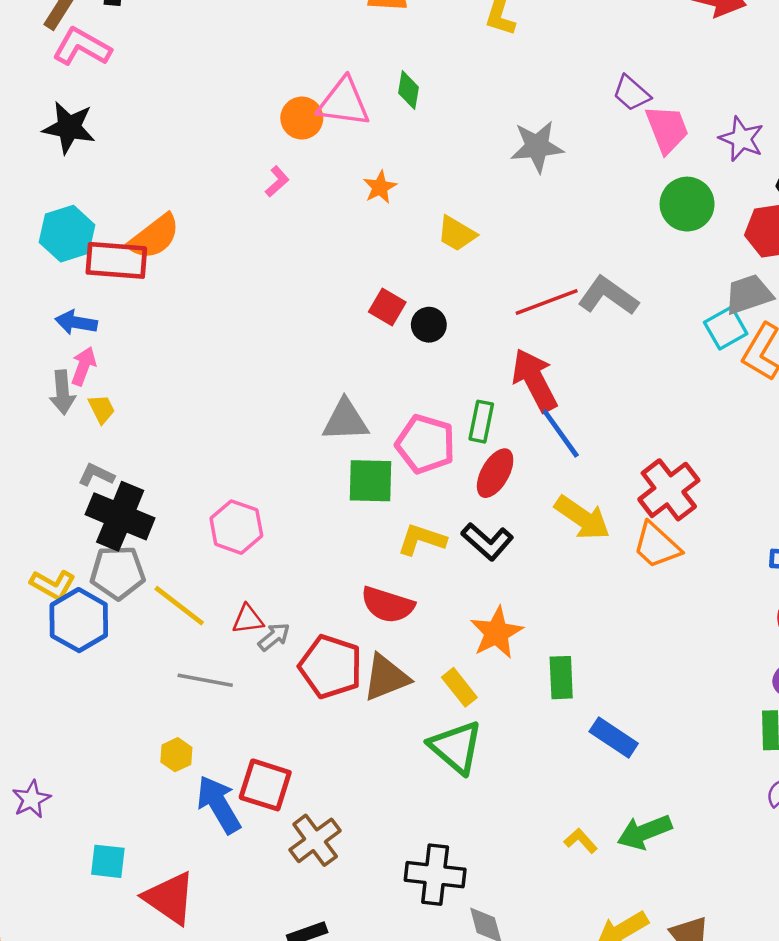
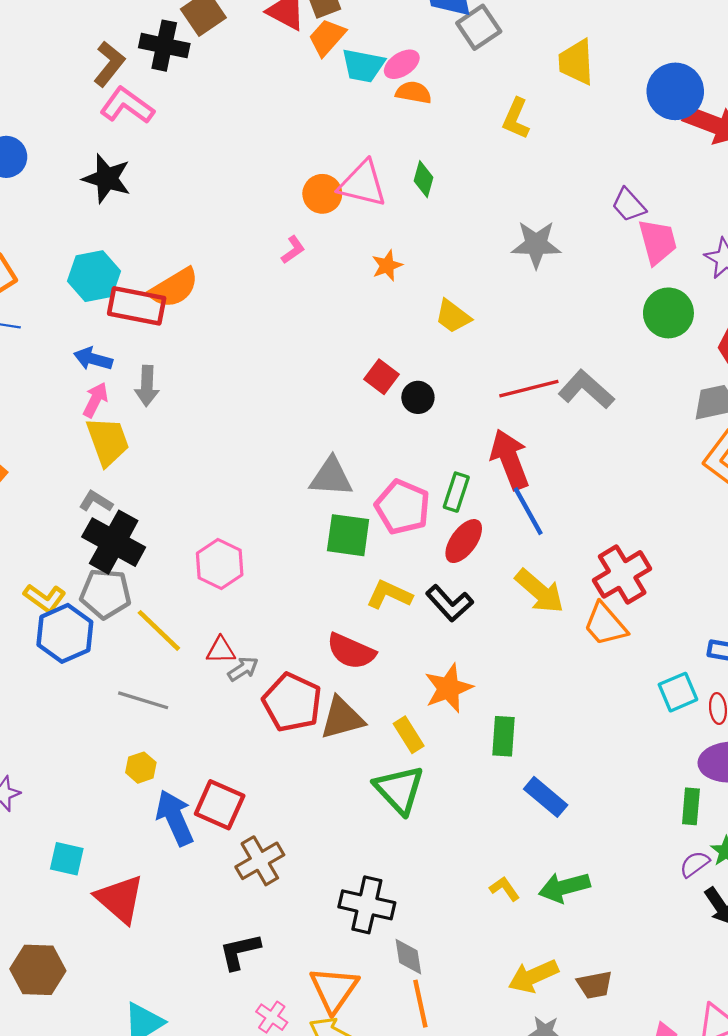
cyan square: (726, 328) -> (678, 692), moved
gray arrow: (62, 392) -> (147, 386), moved
yellow trapezoid: (102, 409) -> (108, 441), size x1.8
gray line: (205, 680) -> (143, 700), moved

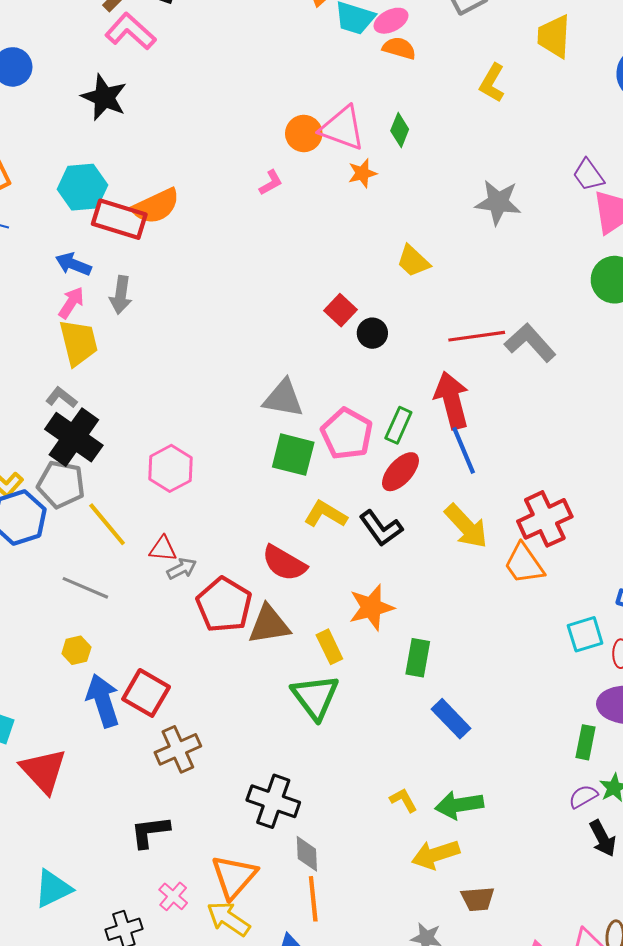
orange star: (387, 266) -> (362, 173), moved
yellow arrow: (533, 976) -> (436, 855), moved

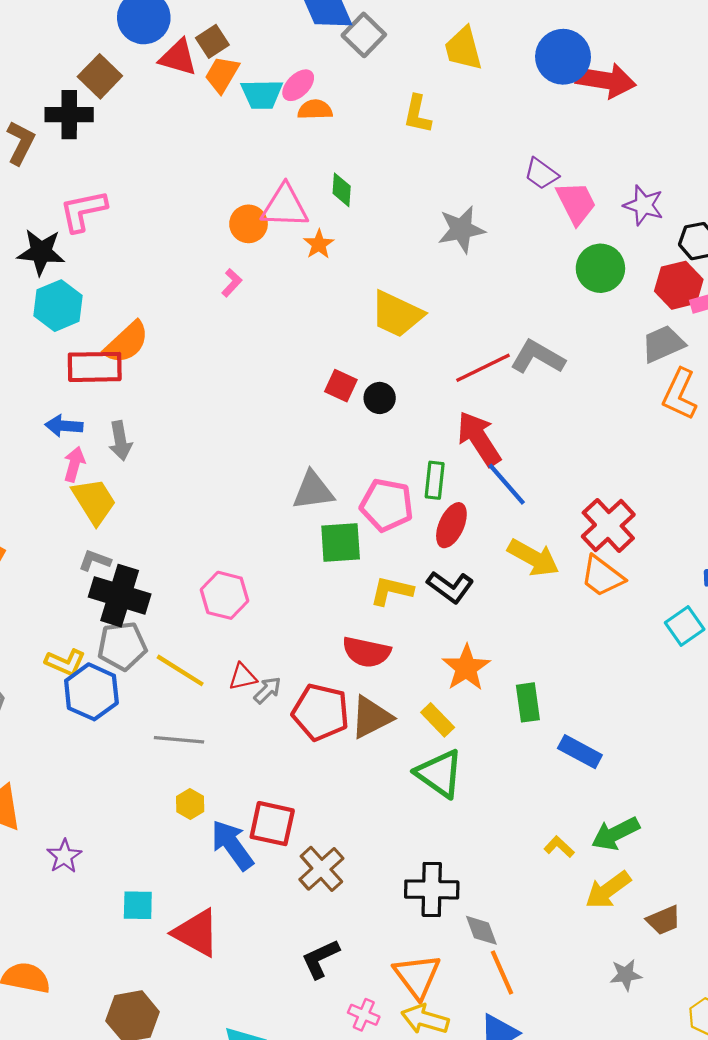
pink L-shape: (130, 31) -> (83, 211), moved, turned -36
cyan hexagon: (82, 187) -> (58, 306), moved
yellow trapezoid: (413, 261) -> (397, 314), size x1.5

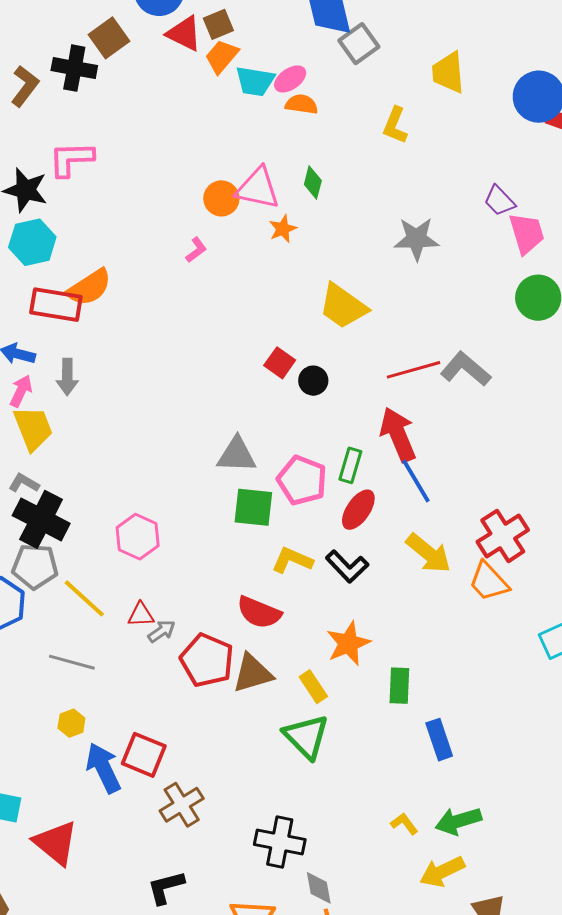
blue rectangle: (580, 752) -> (439, 740), turned 33

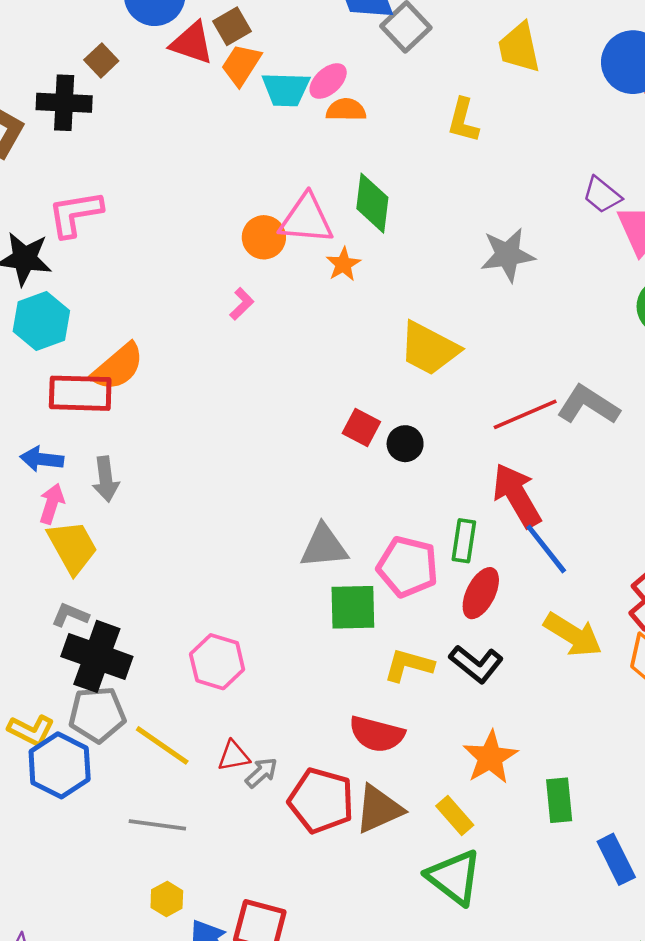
brown square: (109, 38) -> (101, 60), size x0.7
green diamond: (313, 183) -> (372, 203), size x1.5

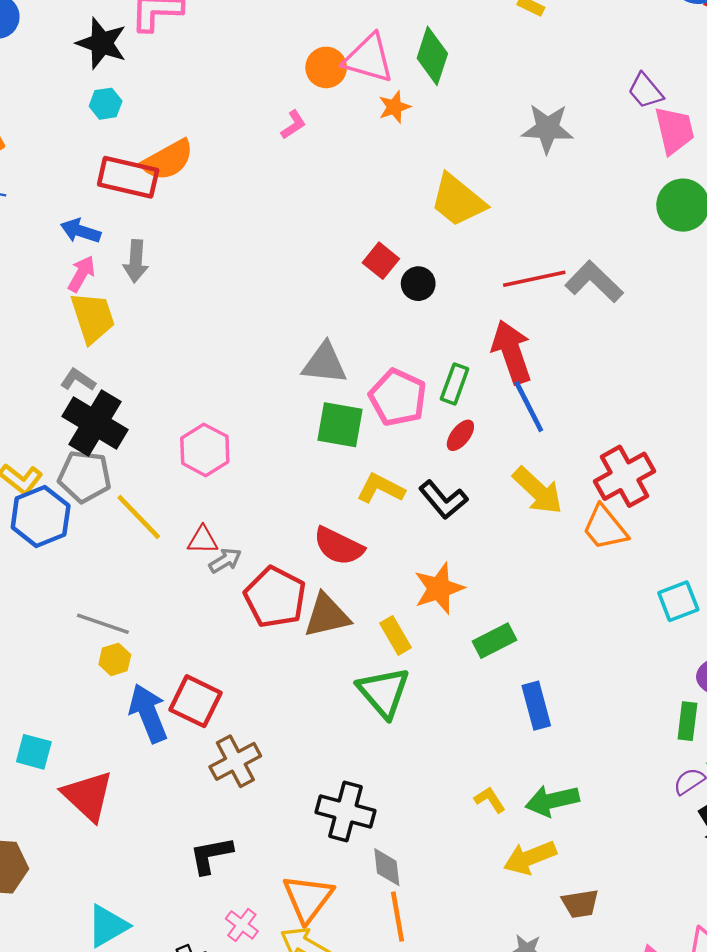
cyan hexagon: (41, 321) -> (106, 104), size x0.6
red ellipse: (481, 593) -> (460, 435), size x0.7
green rectangle: (559, 800) -> (495, 641), turned 57
gray line: (157, 825) -> (103, 624), moved

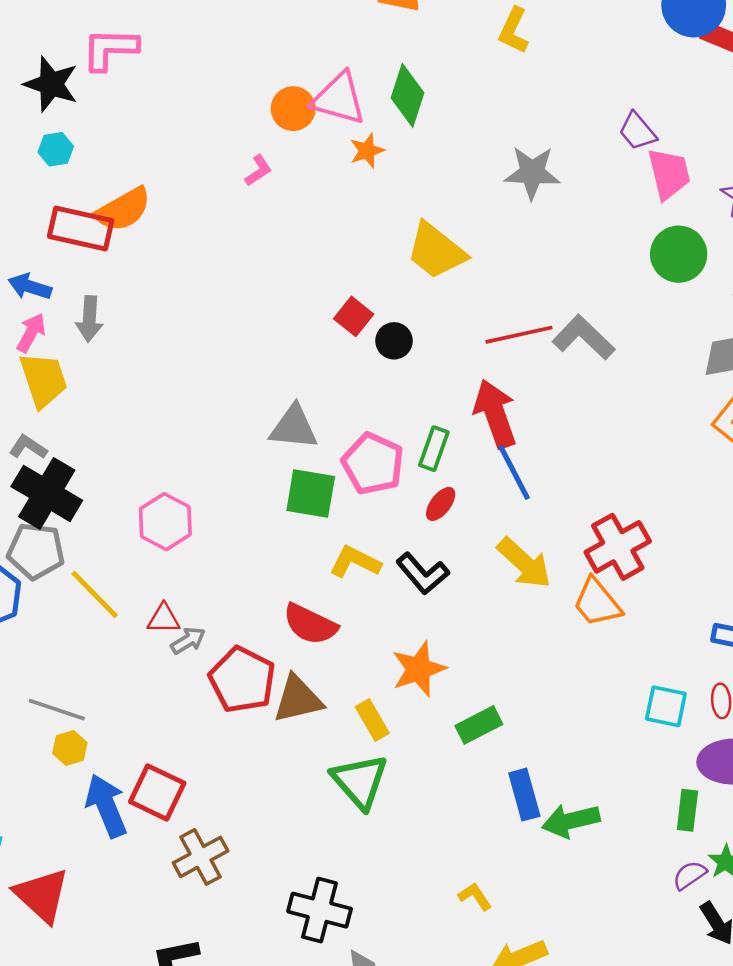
cyan square: (678, 601) -> (666, 706), moved, turned 33
green arrow: (552, 801) -> (571, 821), moved

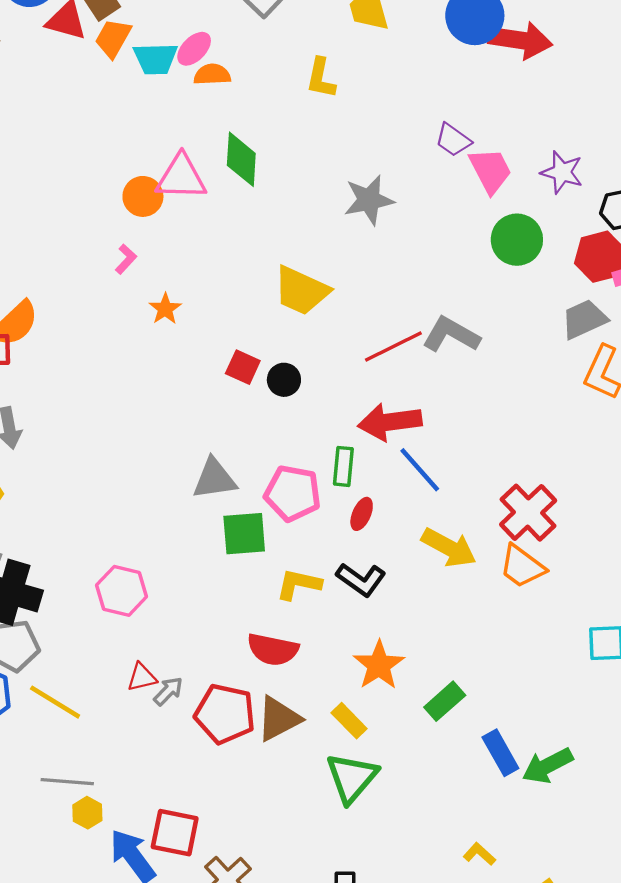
orange star: (367, 151) -> (165, 309), moved
red arrow: (495, 414) -> (390, 422), turned -64
yellow line: (95, 594) -> (55, 702), moved
green triangle: (360, 781) -> (352, 778), turned 36

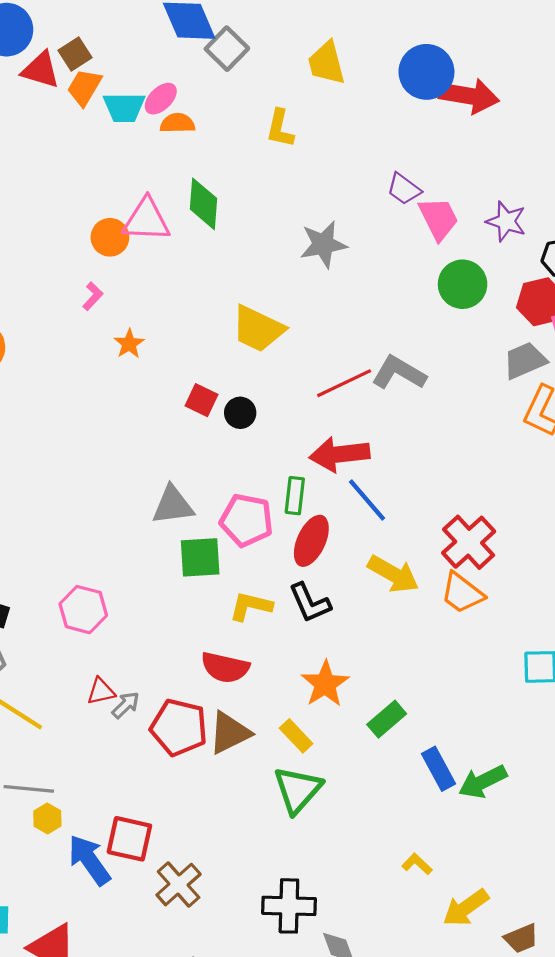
red ellipse: (362, 514) -> (311, 541), size x1.6
black L-shape: (361, 580) -> (310, 603), turned 30

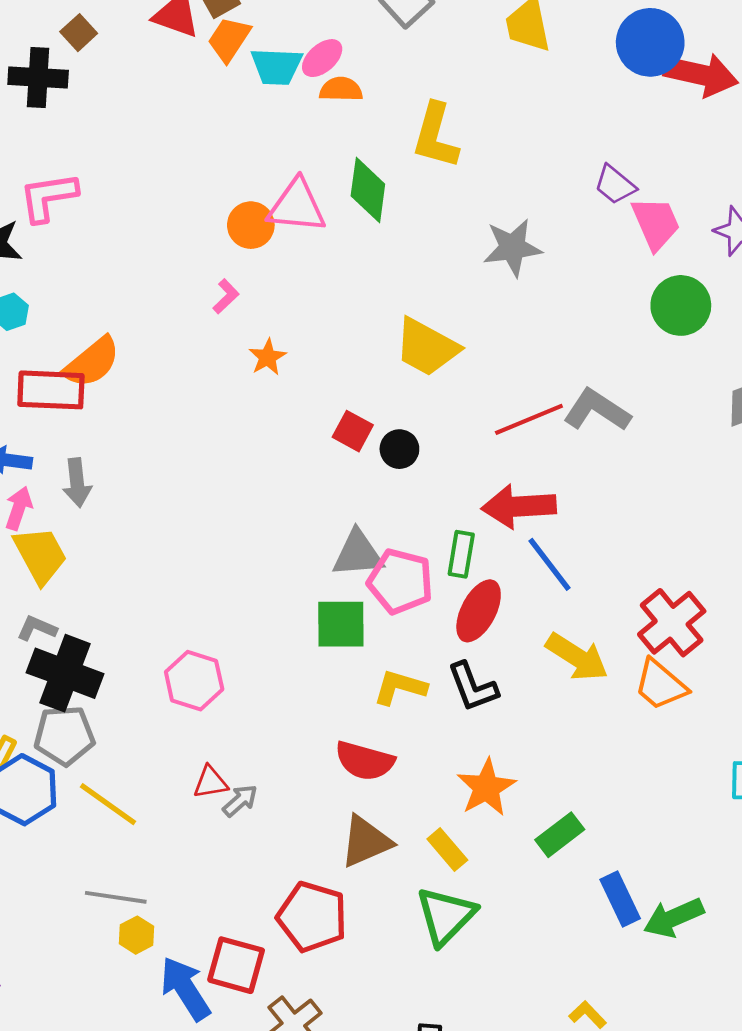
yellow L-shape: (280, 128) -> (435, 136), moved, size x1.4
gray triangle: (173, 505) -> (358, 554), moved
red pentagon: (179, 727) -> (312, 917), moved

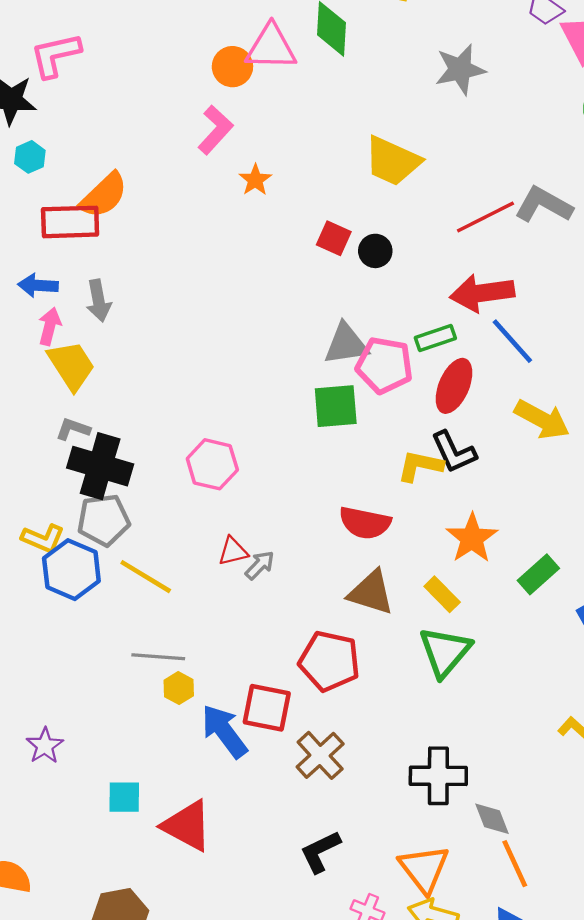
pink L-shape: (226, 296) -> (215, 130), size x1.6
green rectangle: (461, 554) -> (435, 338), turned 66
yellow L-shape: (400, 687) -> (420, 466), moved
brown triangle: (366, 841) -> (371, 593), turned 45

